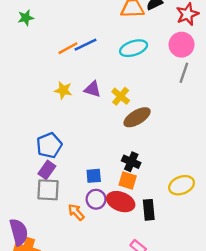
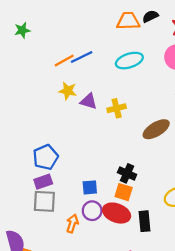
yellow star: (63, 90) -> (68, 91), moved
yellow cross: (121, 96) -> (117, 108), turned 36
brown ellipse: (137, 117) -> (156, 129), moved
purple rectangle: (47, 170) -> (43, 182), turned 36
orange arrow: (76, 212) -> (72, 224), turned 60

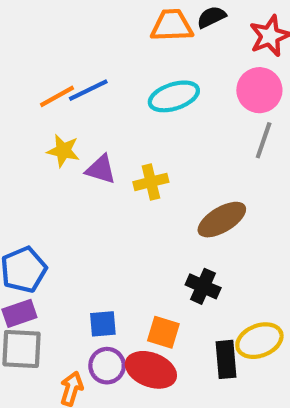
black cross: (127, 173) -> (203, 286), moved
black rectangle: (144, 221) -> (226, 359), moved

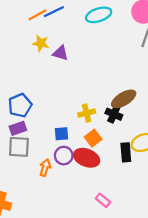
yellow cross: (151, 182) -> (87, 113), moved
brown ellipse: (222, 220) -> (124, 99), moved
orange square: (163, 332) -> (93, 138), turned 35

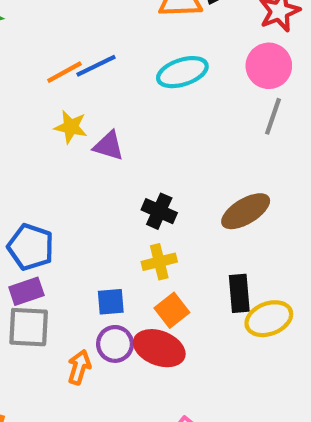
brown ellipse: (124, 99) -> (246, 211), moved
blue pentagon: (20, 105) -> (31, 247), turned -30
black cross: (114, 114) -> (159, 211), moved
black rectangle: (126, 152) -> (239, 293), moved

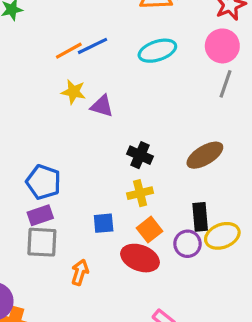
purple circle: (115, 344) -> (187, 244), moved

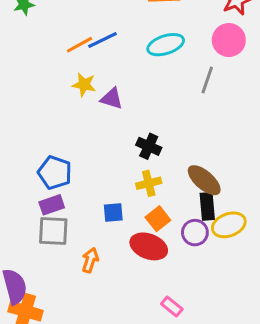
gray line: (225, 84) -> (207, 80), moved
brown ellipse: (205, 155) -> (204, 180), moved, turned 72

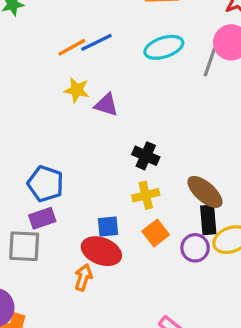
gray line: (207, 80) -> (210, 62), moved
gray square: (53, 231) -> (24, 246), moved
red ellipse: (149, 246) -> (101, 251), moved

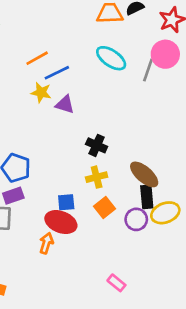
blue line: (96, 42) -> (57, 73), moved
cyan ellipse: (164, 47) -> (111, 58), turned 52

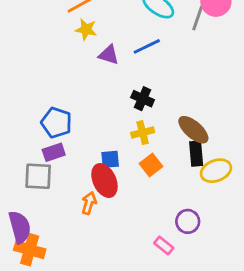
blue line: (57, 73) -> (147, 46), moved
yellow star: (41, 93) -> (86, 29), moved
purple circle: (136, 219) -> (188, 221), moved
red ellipse: (61, 222) -> (104, 180), turned 44

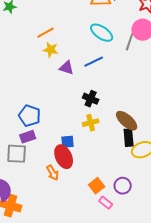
orange square: (151, 165) -> (97, 186), moved
orange arrow: (89, 203) -> (53, 173), turned 133

